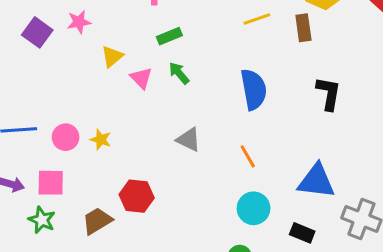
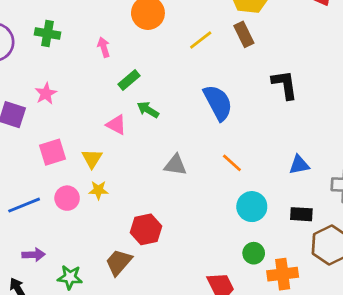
yellow triangle: (112, 56) -> (92, 159), moved
blue triangle: (316, 181) -> (299, 165), size x0.6
pink square: (51, 183) -> (52, 152), moved

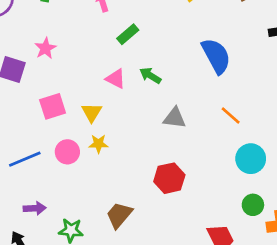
green arrow: (148, 110) -> (150, 76), moved
red hexagon: (146, 229) -> (169, 178), moved

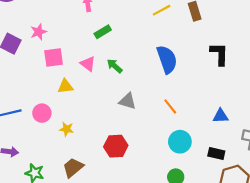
pink square: (53, 106) -> (54, 57), moved
yellow triangle: (92, 112) -> (65, 86), turned 42
yellow star: (98, 144) -> (67, 129), moved

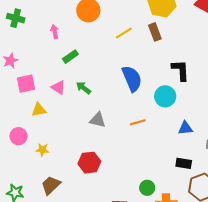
orange line: (170, 106) -> (138, 122), turned -63
cyan circle: (180, 142) -> (165, 96), moved

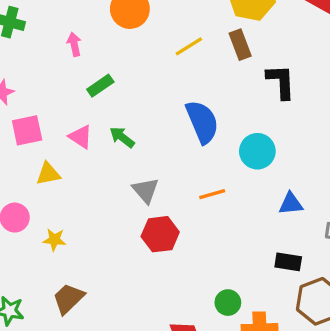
black L-shape: (180, 70) -> (281, 82), moved
gray triangle: (98, 120) -> (146, 190), turned 36
red hexagon: (89, 163) -> (160, 234), moved

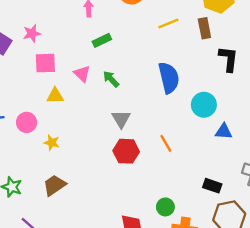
orange line: (212, 194) -> (166, 143), moved, turned 66
blue triangle: (291, 204) -> (224, 131), moved

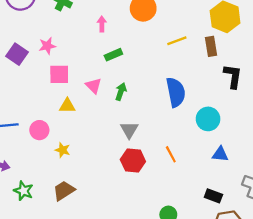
green arrow: (111, 79) -> (121, 92), turned 60
blue triangle: (224, 131) -> (220, 154), moved

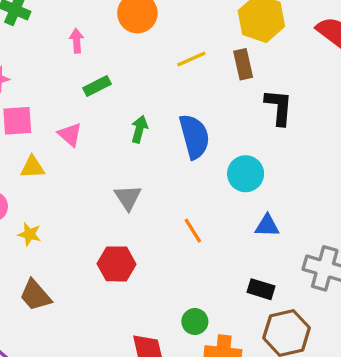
green arrow: (121, 92) -> (139, 129), moved
red hexagon: (133, 161) -> (117, 264), moved
brown trapezoid: (64, 191) -> (35, 295), turned -95

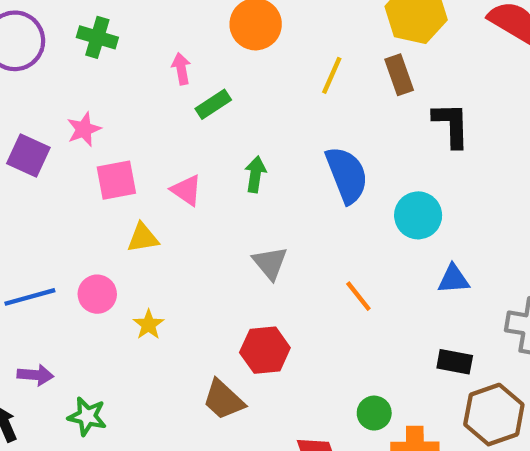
yellow line: (191, 59) -> (332, 75), turned -36
green rectangle: (97, 86) -> (213, 104), moved
green arrow: (139, 129) -> (255, 174), moved
yellow star: (29, 234) -> (149, 325), turned 30
brown trapezoid: (35, 295) -> (224, 400), moved

